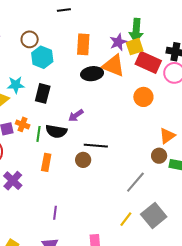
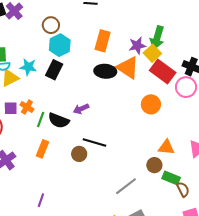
yellow square: (135, 47) -> (152, 53), turned -36
black rectangle: (43, 93) -> (54, 70), moved
orange triangle: (167, 136) -> (166, 147), turned 30

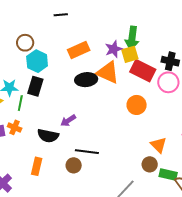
orange rectangle: (103, 41) -> (79, 50), turned 60
yellow square: (152, 53) -> (130, 54), turned 36
green line: (41, 120) -> (20, 103), moved
orange triangle: (166, 147) -> (159, 145), turned 48

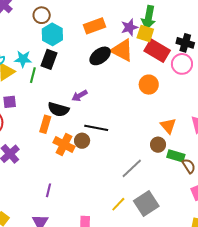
yellow square: (130, 54) -> (145, 33), turned 30
black ellipse: (86, 80) -> (100, 56), turned -35
orange cross: (15, 127) -> (64, 144), moved, size x1.5
orange rectangle: (37, 166) -> (45, 124), moved

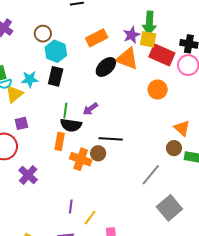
green line: (33, 75) -> (65, 111), moved
yellow line: (118, 204) -> (90, 218), moved

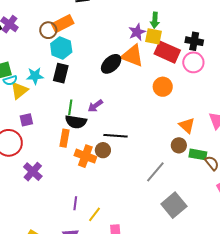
green arrow: (149, 23) -> (155, 20), size x0.7
orange rectangle: (97, 38) -> (63, 24), moved

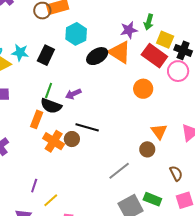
yellow square: (154, 36) -> (165, 40), moved
cyan hexagon: (61, 48) -> (76, 34), moved
green rectangle: (198, 154) -> (152, 199), moved

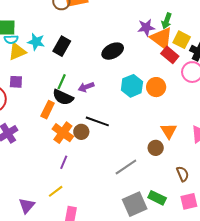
cyan hexagon: (76, 34) -> (132, 86), moved
orange triangle: (120, 52) -> (162, 38), moved
red rectangle: (154, 56) -> (170, 55), size x0.7
purple line: (34, 186) -> (64, 162), moved

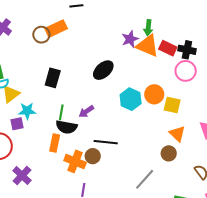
yellow square: (182, 40) -> (172, 105), moved
cyan star: (36, 42) -> (27, 111), moved
red rectangle: (170, 55) -> (168, 48), moved

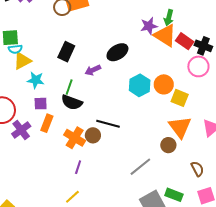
purple arrow: (86, 111) -> (93, 70), moved
purple square: (17, 124) -> (41, 104), moved
orange triangle: (177, 134) -> (180, 127), size x1.4
orange rectangle: (55, 143) -> (47, 123), moved
purple cross: (22, 175) -> (21, 130), moved

